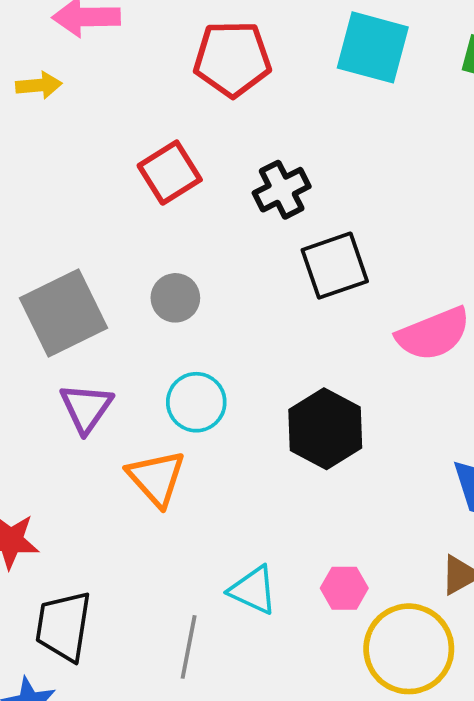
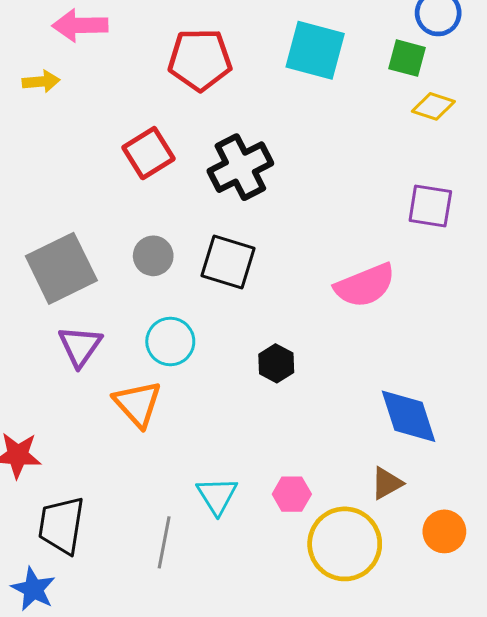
black cross: (282, 190) -> (240, 167), size x1.4
black square: (335, 266) -> (228, 262), moved, turned 36
black hexagon: (325, 429) -> (276, 363), size x0.6
cyan triangle: (253, 590) -> (217, 496), turned 33

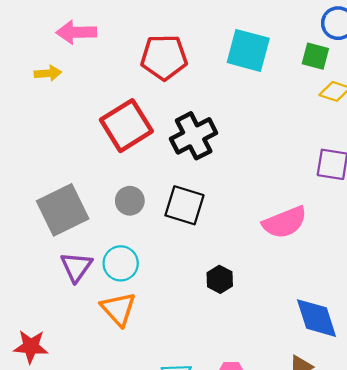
red square: (149, 153) -> (126, 126), size x1.4
cyan circle: (170, 341) -> (121, 263), moved

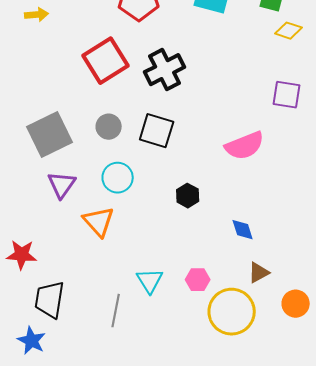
cyan circle: (121, 263) -> (118, 178), moved
blue diamond: (317, 318) -> (243, 230), moved, size x0.6

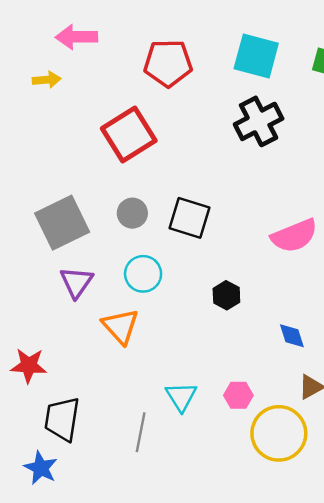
black cross: (165, 70) -> (259, 121), moved

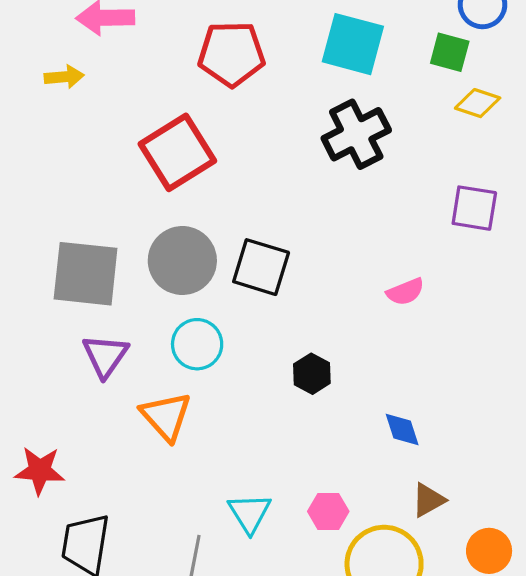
gray circle: (132, 213) -> (182, 261), size x1.6
gray square: (62, 223) -> (86, 274), turned 32
pink semicircle: (294, 236) -> (405, 292), size x0.6

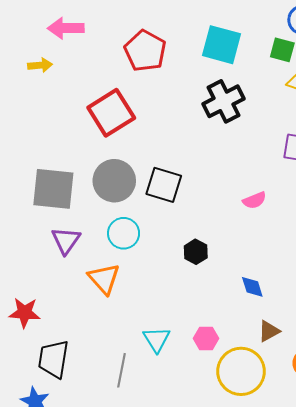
red pentagon: (232, 54) -> (145, 51), turned 30

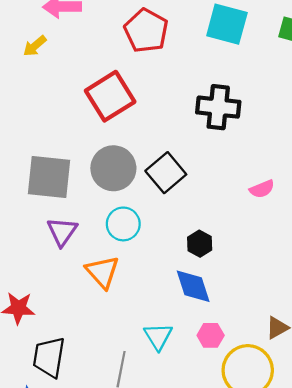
yellow arrow: (40, 65) -> (35, 46), turned 145
black cross: (224, 101) -> (218, 107), moved, turned 33
black square: (164, 185) -> (166, 173), turned 33
blue diamond: (252, 287) -> (193, 286), moved, size x1.5

